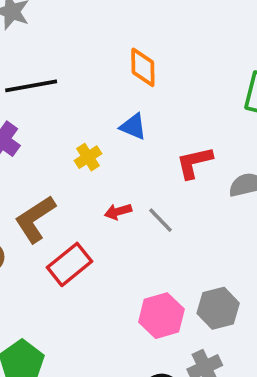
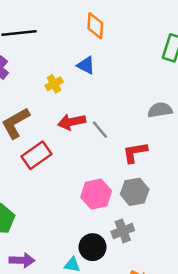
red L-shape: (194, 162) -> (135, 152), moved
red arrow: (118, 212) -> (72, 122), size x1.5

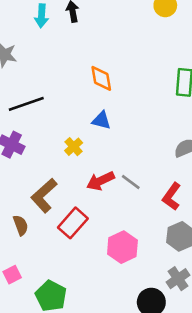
red L-shape: (135, 152) -> (172, 197), turned -32
pink hexagon: (96, 194) -> (122, 247), moved

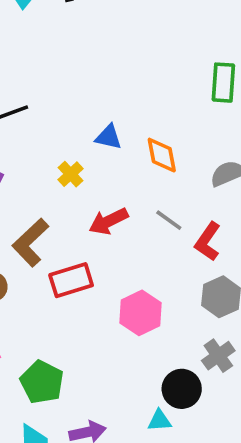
orange diamond: (101, 78) -> (162, 155), moved
gray line: (131, 182) -> (169, 220), moved
red rectangle: (73, 223) -> (71, 280), turned 32

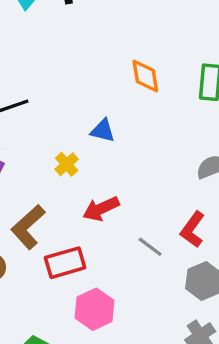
orange diamond: (162, 155) -> (145, 76), moved
gray line: (169, 220) -> (150, 247), moved
pink hexagon: (140, 313) -> (95, 309), moved

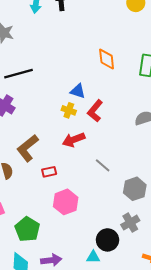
yellow cross: (67, 164) -> (69, 110), moved, turned -32
red L-shape: (193, 229) -> (95, 111), moved
red rectangle: (65, 263) -> (49, 172), size x0.6

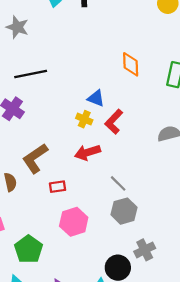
gray hexagon: (135, 189) -> (124, 211), moved

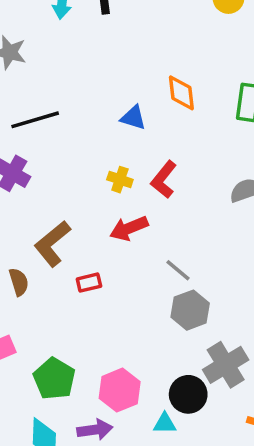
blue triangle: (96, 98) -> (133, 118), moved
pink hexagon: (74, 222) -> (120, 390), moved
gray cross: (145, 250) -> (226, 365), size x1.4

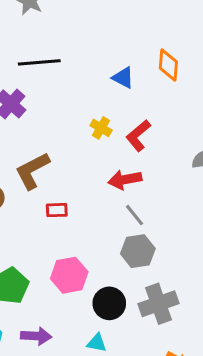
red arrow: (129, 228) -> (125, 180), moved
pink hexagon: (120, 390) -> (69, 275), moved
black circle: (188, 394) -> (109, 303), moved

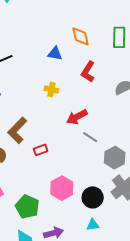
red L-shape: (138, 136) -> (88, 72), moved
gray hexagon: (138, 251) -> (115, 158), moved

